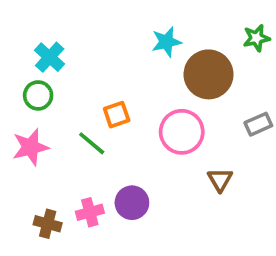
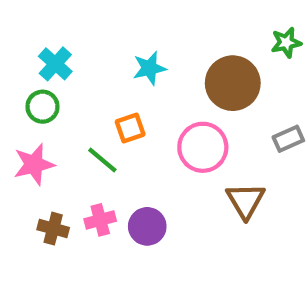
cyan star: (166, 42) -> (149, 68), moved
brown triangle: (220, 180) -> (246, 201), size x1.4
pink cross: (90, 212) -> (100, 220), moved
brown cross: (48, 224) -> (53, 229), moved

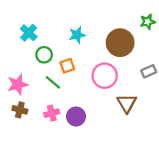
green circle: (42, 107) -> (44, 55), moved
brown cross: (53, 229) -> (20, 110), moved

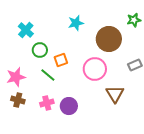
cyan star: (77, 35) -> (76, 23), moved

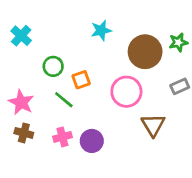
green star: (134, 20) -> (178, 42), moved
cyan cross: (26, 30) -> (21, 36), moved
pink star: (16, 77) -> (21, 102), turned -30

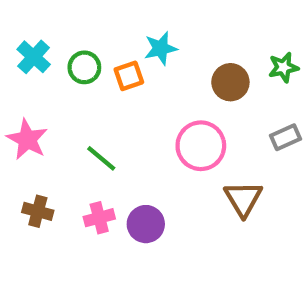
brown circle: (145, 52) -> (230, 82), size x0.7
green circle: (53, 66) -> (84, 67), moved
orange square: (81, 80) -> (129, 76), moved
pink star: (21, 102) -> (27, 139), moved

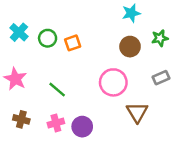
cyan star: (161, 48) -> (131, 13), moved

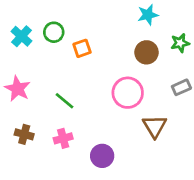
green circle: (48, 38) -> (54, 32), moved
purple circle: (82, 127) -> (102, 156), moved

